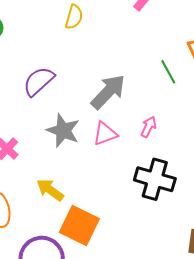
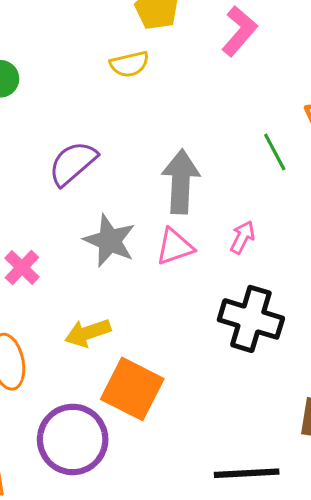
yellow semicircle: (74, 17) -> (129, 64), turned 60
gray arrow: (108, 92) -> (181, 182), turned -42
yellow arrow: (50, 190) -> (88, 333), turned -56

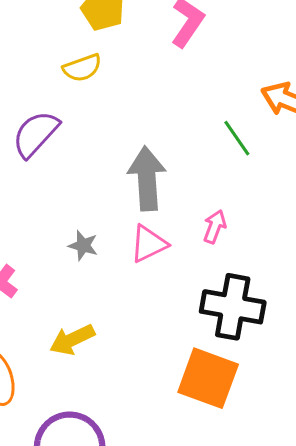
purple semicircle: (73, 163) -> (36, 134), moved
gray star: (110, 241) -> (83, 246), size x0.6
orange square: (132, 389) -> (208, 378), moved

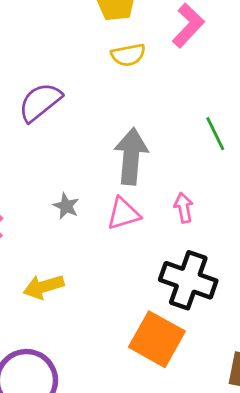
yellow semicircle: (82, 68) -> (128, 55), moved
pink arrow: (215, 227) -> (184, 208), turned -40

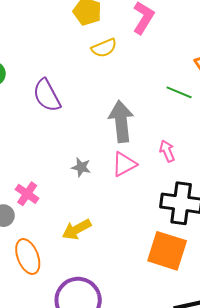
purple semicircle: (40, 102) -> (47, 95), turned -68
green line: (215, 134) -> (179, 92), turned -30

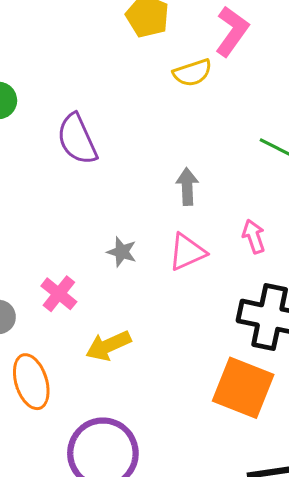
yellow semicircle: (104, 48) -> (192, 73), moved
gray arrow: (121, 121) -> (187, 187), size x0.6
pink cross: (27, 194) -> (59, 294), moved

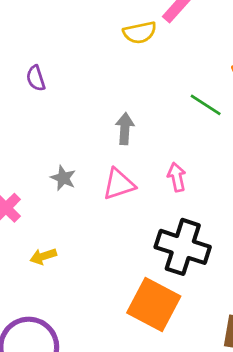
purple semicircle: (77, 139) -> (36, 78), size x0.6
yellow arrow: (108, 346) -> (43, 256), size x0.7

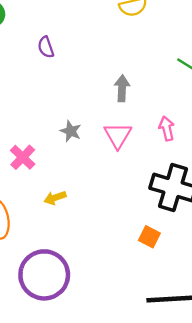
pink triangle: (119, 184) -> (118, 135), turned -40
orange square: (154, 304) -> (149, 237), size x0.5

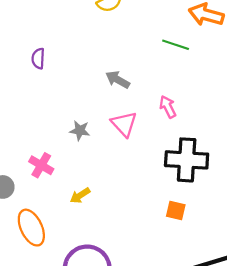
purple semicircle: (46, 47) -> (38, 59), turned 36
gray arrow: (122, 88) -> (118, 80), turned -50

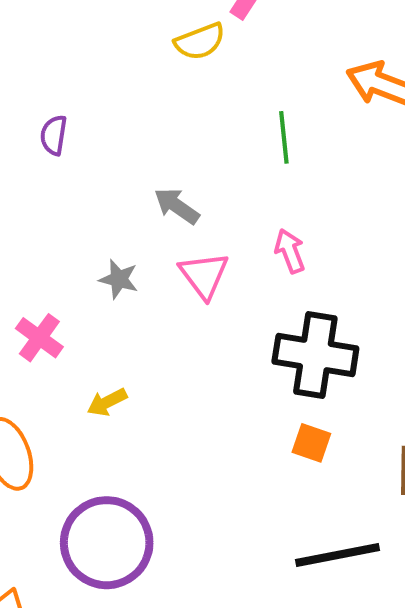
green line: (176, 45) -> (284, 137), moved, turned 60
gray arrow: (118, 80) -> (177, 206), moved
orange square: (176, 210) -> (311, 443), moved

